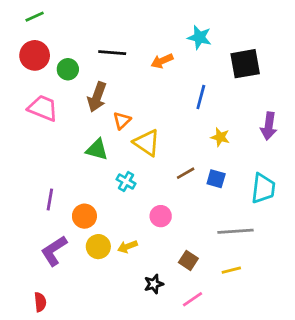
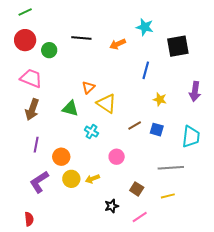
brown arrow: (97, 97) -> (32, 109), moved

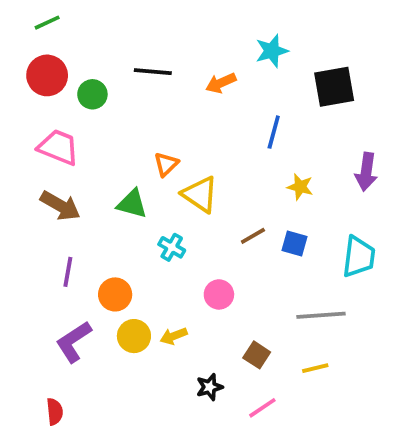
cyan star: (145, 27) -> (272, 51), turned -30
brown arrow: (32, 109) -> (60, 206), turned -80

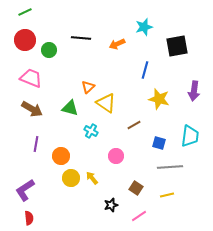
yellow star: (300, 187) -> (159, 99), size x1.5
blue square: (294, 243) -> (159, 143), moved
yellow arrow: (174, 336) -> (92, 178), turned 72
purple L-shape: (74, 342) -> (25, 190), moved

